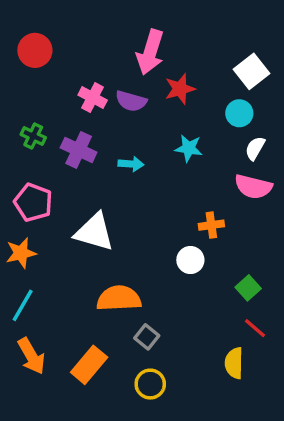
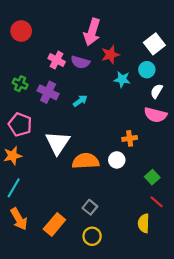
cyan star: (189, 148) -> (122, 79), moved
cyan arrow: (131, 164) -> (80, 101), turned -40
white triangle: (94, 232) -> (58, 143), turned 48
orange semicircle: (119, 298) -> (86, 161), moved

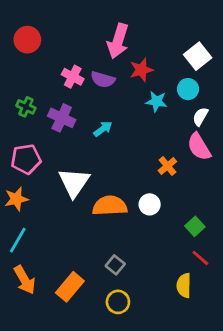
pink semicircle: (155, 115) -> (199, 147), turned 45
pink pentagon: (20, 124) -> (26, 159), turned -30
orange cross: (130, 138) -> (167, 166), moved, turned -32

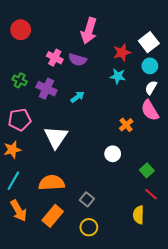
red star: (141, 70) -> (122, 52), moved
cyan circle: (188, 89) -> (150, 66), moved
orange semicircle: (110, 206) -> (52, 183), moved

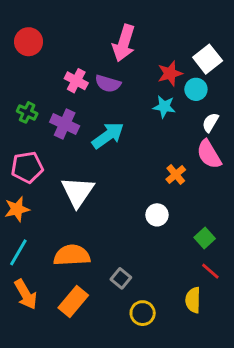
cyan circle: (150, 66) -> (196, 89), moved
cyan arrow: (77, 97) -> (108, 136), size x1.6
yellow circle: (89, 227) -> (143, 313), moved

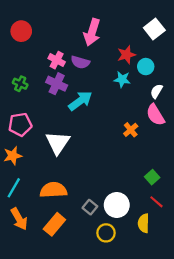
white square: (208, 59) -> (154, 29), moved
purple cross: (65, 124) -> (57, 84), moved
white circle: (157, 215) -> (117, 205), moved, size x1.5

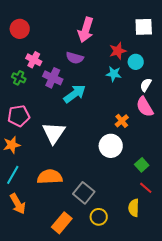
white square: (154, 29) -> (144, 27), turned 36
pink cross: (57, 60) -> (34, 60), moved
white circle: (117, 205) -> (111, 146), moved
gray square: (90, 207) -> (84, 193), size x1.5
orange rectangle: (54, 224) -> (62, 223), moved

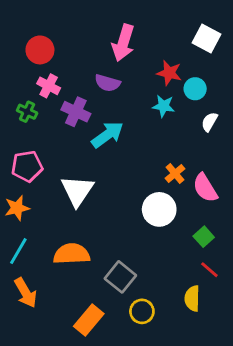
white square: (144, 27) -> (207, 38), turned 30
red circle: (20, 29) -> (40, 50), moved
red star: (118, 51) -> (169, 73), turned 30
pink semicircle: (145, 107) -> (205, 188), moved

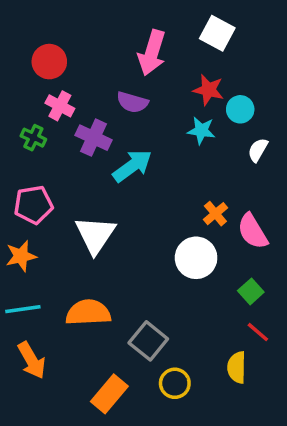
white square: (207, 38) -> (217, 33), moved
cyan line: (18, 251) -> (23, 309), turned 52

